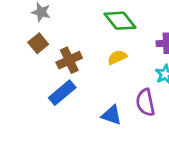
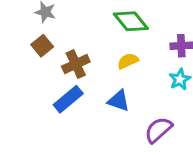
purple semicircle: (145, 102) -> (158, 130), moved, turned 60
blue triangle: (112, 115) -> (119, 101), moved

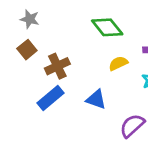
yellow semicircle: (128, 61) -> (118, 63), moved

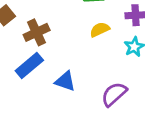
blue triangle: (96, 99) -> (65, 81), moved

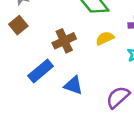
brown cross: (37, 32) -> (64, 41), moved

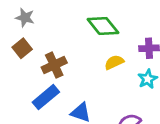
brown cross: (64, 41) -> (54, 65), moved

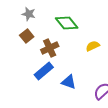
green diamond: (103, 26) -> (67, 23), moved

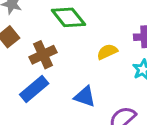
blue triangle: (69, 82) -> (85, 96), moved

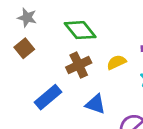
brown cross: (43, 55) -> (79, 65), moved

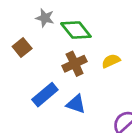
gray star: (27, 18) -> (45, 18), moved
blue triangle: (95, 104) -> (76, 104), moved

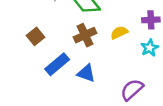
brown square: (22, 48) -> (36, 36), moved

